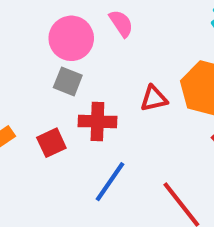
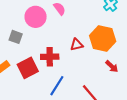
gray square: (68, 81) -> (16, 37), moved
red square: (51, 143) -> (28, 68), size x1.5

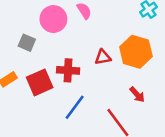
red arrow: (112, 66) -> (137, 95), moved

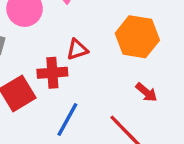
red triangle: (103, 57) -> (77, 49), moved

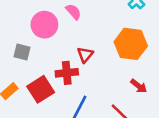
red triangle: (77, 49) -> (85, 55), turned -30

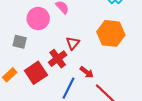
red cross: (67, 73) -> (58, 59), turned -30
red arrow: (139, 86) -> (87, 72), moved

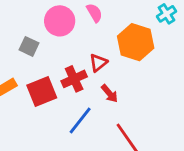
orange hexagon: (111, 33) -> (136, 42), moved
red arrow: (87, 72) -> (110, 94), moved

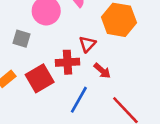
red cross: (74, 79) -> (68, 62), turned 30

